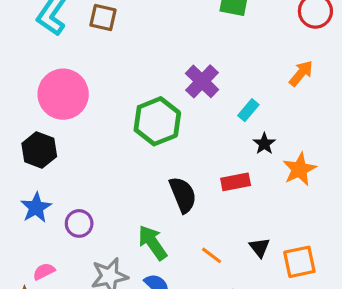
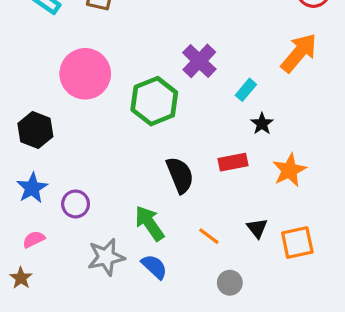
orange arrow: (301, 73) -> (299, 53), size x1.5
pink circle: (63, 94) -> (85, 74), moved
orange star: (299, 169) -> (289, 170), moved
pink semicircle: (44, 271) -> (34, 239), moved

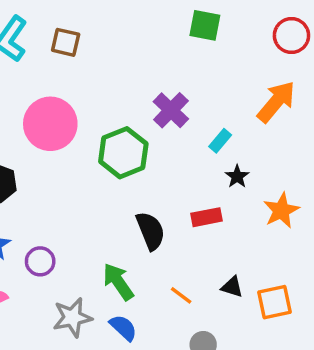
orange star: (289, 170) -> (281, 210), moved
black triangle: (257, 228) -> (232, 287), turned -35

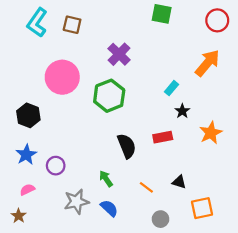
purple cross: (171, 110) -> (119, 54), moved
green arrow: (118, 282) -> (106, 179), size x0.7
orange square: (274, 302) -> (202, 208), moved

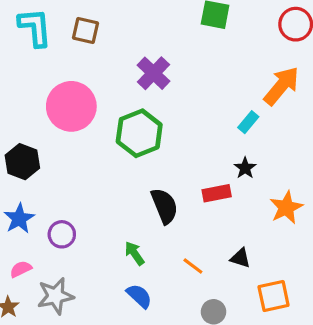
cyan L-shape: (37, 23) -> (35, 27), turned 140
cyan rectangle: (171, 88) -> (248, 122), moved
black star: (182, 111) -> (245, 168), moved
orange star: (211, 133) -> (286, 207), moved
gray star: (76, 202) -> (55, 296), moved

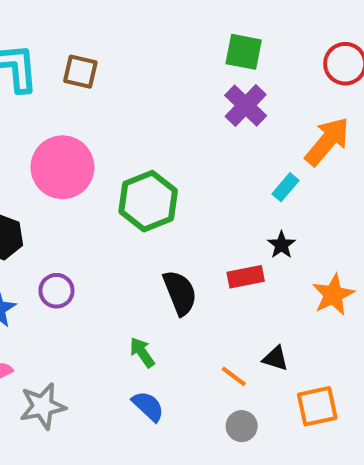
purple cross: (153, 73) -> (246, 106), moved
purple circle: (62, 234) -> (56, 291), moved
orange line: (193, 266) -> (234, 376), moved

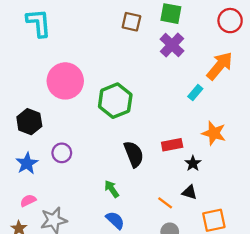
brown square: (80, 72) -> (131, 22), moved
black star: (281, 245) -> (193, 163), moved
orange star: (333, 295) -> (214, 133), moved, turned -30

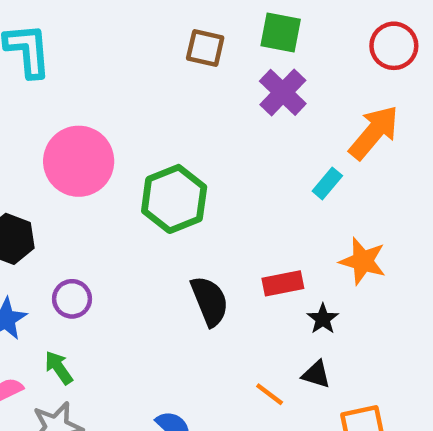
green arrow: (112, 189) -> (59, 368), moved

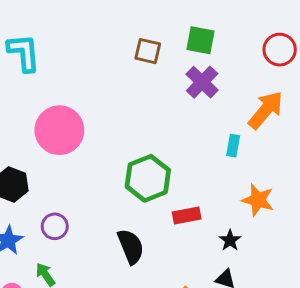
cyan rectangle: (327, 183) -> (233, 146), turned -30
green hexagon: (174, 199) -> (148, 178), moved
red rectangle: (283, 283) -> (187, 216), moved
black semicircle: (210, 301) -> (131, 247), moved

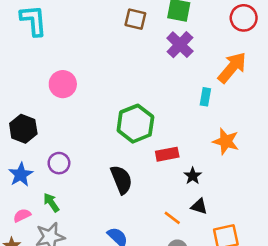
pink circle: (59, 130) -> (63, 84), size x0.7
black star: (230, 240) -> (193, 176), moved

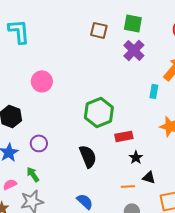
black star: (193, 176) -> (136, 157), moved
orange line: (172, 218) -> (128, 186), turned -40

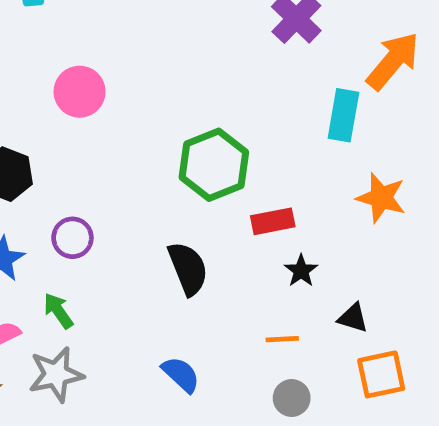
cyan rectangle: (154, 91) -> (343, 115), size x1.5
black triangle: (149, 177) -> (353, 318), moved

